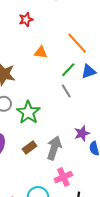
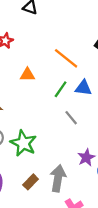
blue triangle: (89, 71) -> (83, 88), turned 35
gray line: (66, 91) -> (71, 118), moved

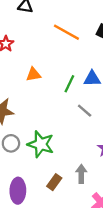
orange line: (66, 58) -> (66, 32), moved
gray arrow: (58, 178) -> (81, 174), size x0.7

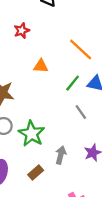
orange line: (66, 32) -> (81, 49), moved
gray arrow: (81, 174) -> (61, 155), moved

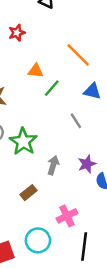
green line: (73, 83) -> (52, 88), moved
brown rectangle: (36, 173) -> (29, 193), moved

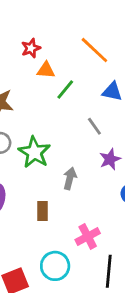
red star: (17, 33) -> (31, 48), moved
purple star: (87, 164) -> (110, 159), moved
brown rectangle: (29, 193) -> (42, 211), turned -49

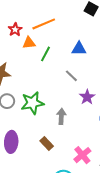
orange line: (94, 50) -> (44, 24), moved, turned -55
green star: (34, 152) -> (32, 103), turned -30
brown rectangle: (42, 211) -> (47, 143), turned -32

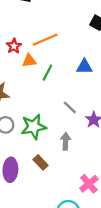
gray line: (71, 76) -> (70, 107), moved
brown rectangle: (47, 143) -> (41, 162), moved

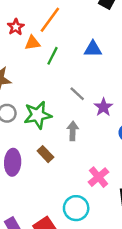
orange line: (45, 40) -> (50, 20), turned -30

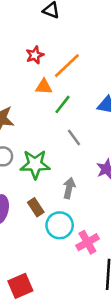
red star: (16, 27) -> (35, 55), moved
gray line: (77, 94) -> (74, 137), moved
cyan circle: (76, 208) -> (60, 225), moved

